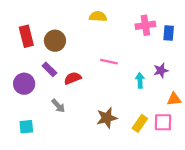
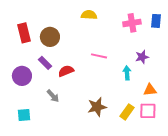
blue rectangle: (169, 33) -> (156, 21), moved
purple star: (161, 70) -> (142, 57), moved
orange triangle: (174, 99) -> (150, 90), moved

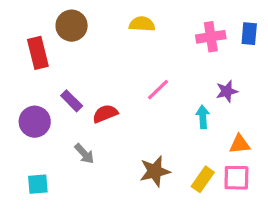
brown circle: (50, 37) -> (72, 26), moved
pink line: (99, 56) -> (158, 90), turned -56

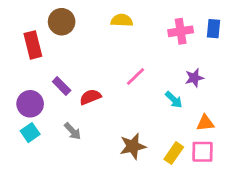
cyan arrow: (203, 117) -> (174, 100), turned 138
cyan square: (38, 184) -> (30, 133), moved, turned -30

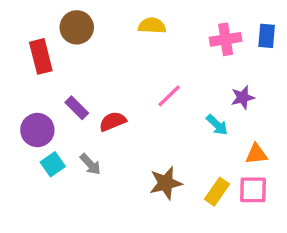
cyan square: (30, 133) -> (53, 164), moved

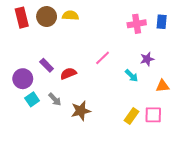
yellow semicircle: (152, 26) -> (70, 15), moved
red rectangle: (41, 56) -> (22, 18), moved
orange triangle: (256, 154) -> (163, 86), moved
brown star: (166, 183) -> (81, 111), moved

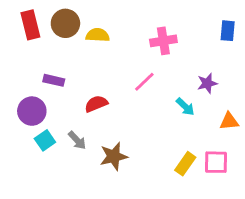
yellow semicircle: (70, 15) -> (98, 35), moved
pink cross: (137, 24) -> (163, 41), moved
purple rectangle: (47, 65) -> (54, 80), moved, turned -32

